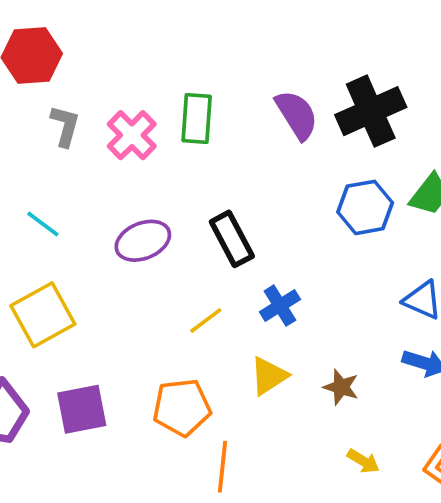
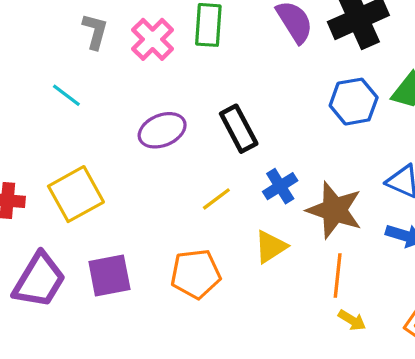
cyan line: (43, 224) -> (66, 95), moved
brown star: (341, 387) -> (334, 210), moved, size x1.8
orange line: (223, 467) -> (338, 275), moved

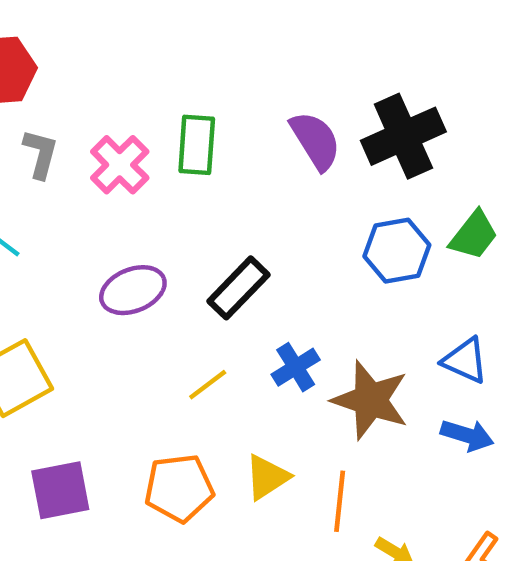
black rectangle: (239, 129) -> (238, 288), turned 72
yellow triangle: (271, 247) -> (267, 477), moved
orange line: (338, 275) -> (340, 501), moved

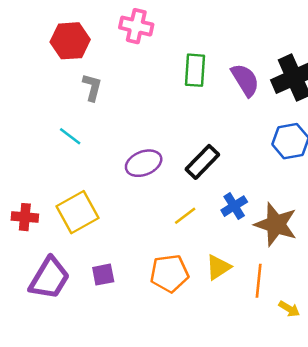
green rectangle: (197, 145) -> (195, 70), moved
pink cross: (120, 165) -> (136, 26), moved, turned -32
purple square: (60, 490) -> (103, 275), size x0.7

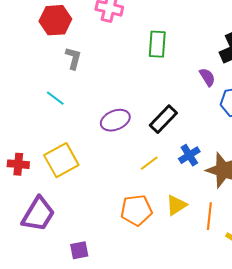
purple semicircle: (245, 80) -> (207, 77), moved, size x0.7
purple square: (103, 275) -> (79, 250), moved

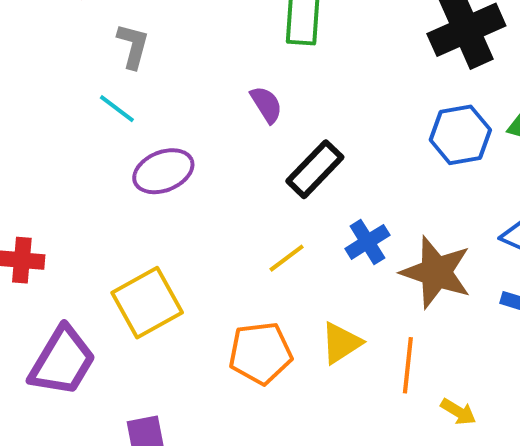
purple semicircle: (207, 77) -> (266, 105), moved
cyan line: (55, 98) -> (117, 109), moved
purple ellipse: (115, 120) -> (163, 171), moved
yellow square: (61, 160) -> (147, 303), moved

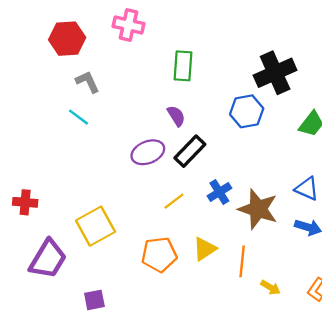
gray L-shape: (133, 46) -> (88, 82), turned -40
purple semicircle: (266, 105) -> (176, 116), moved
blue hexagon: (460, 135) -> (247, 111), moved
purple ellipse: (163, 171) -> (148, 152), moved

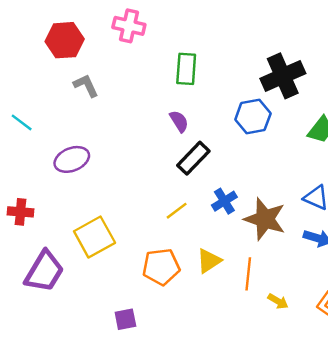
cyan line: (78, 117) -> (22, 122), moved
purple ellipse: (148, 152) -> (72, 159), moved
purple square: (94, 300) -> (125, 319), moved

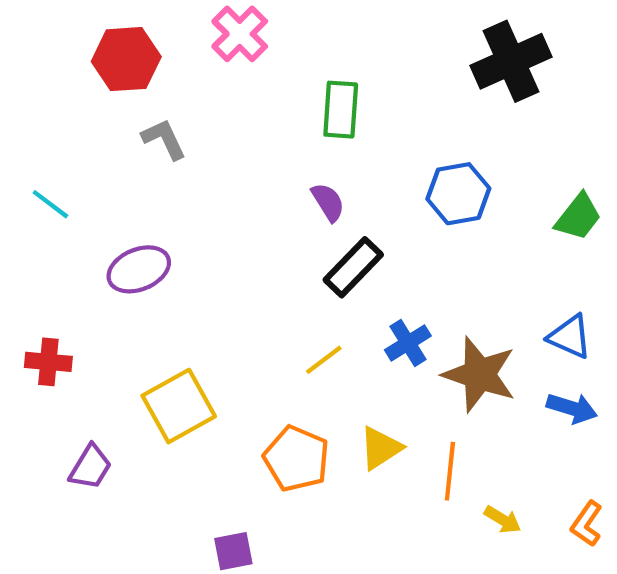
pink cross: (129, 26) -> (240, 34), turned 32
black cross: (283, 76) -> (511, 61), moved
orange pentagon: (161, 267) -> (296, 459), turned 30
purple trapezoid: (44, 271) -> (90, 467), size x0.6

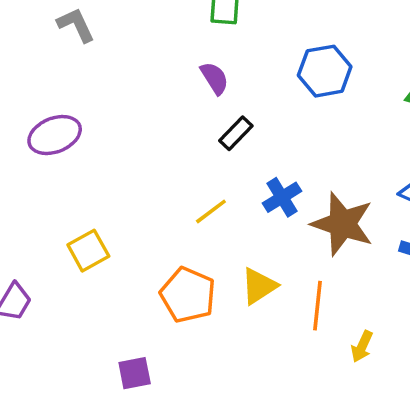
black rectangle: (353, 267) -> (236, 133), size x0.7
yellow square: (179, 406) -> (88, 251), size x0.7
yellow arrow: (503, 520) -> (362, 346), turned 84

